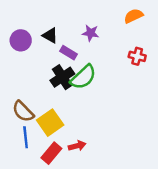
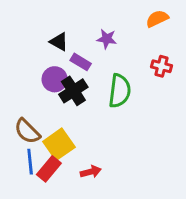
purple circle: (21, 40) -> (55, 79), moved
green semicircle: (83, 77) -> (120, 91), moved, turned -40
red rectangle: (51, 153) -> (49, 169), moved

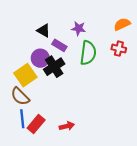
orange semicircle: (157, 19) -> (122, 24), moved
green semicircle: (120, 91) -> (88, 53), moved
yellow square: (59, 144) -> (25, 75), moved

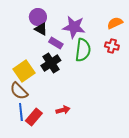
purple star: (79, 28) -> (74, 27), size x1.6
purple circle: (40, 58) -> (38, 17), moved
red arrow: (67, 126) -> (63, 110), moved

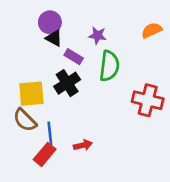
purple star: (74, 27) -> (97, 36), size x0.6
red cross: (112, 46) -> (148, 100), moved, size x1.6
yellow square: (24, 71) -> (31, 94), turned 30
blue line: (21, 112) -> (50, 133), moved

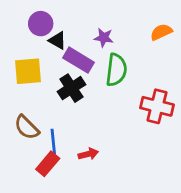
purple circle: (50, 22) -> (41, 24), moved
purple rectangle: (74, 57) -> (79, 60), size x1.5
yellow square: (31, 94) -> (28, 71), moved

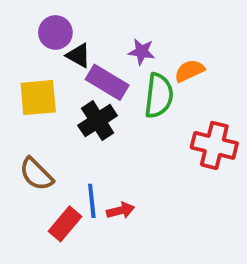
orange semicircle: (161, 32) -> (189, 71), moved
blue line: (53, 141) -> (92, 201), moved

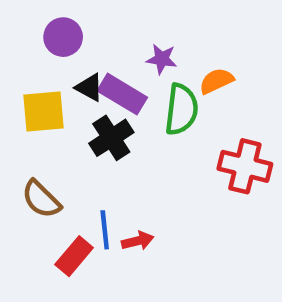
black triangle: (78, 55) -> (89, 87), moved

